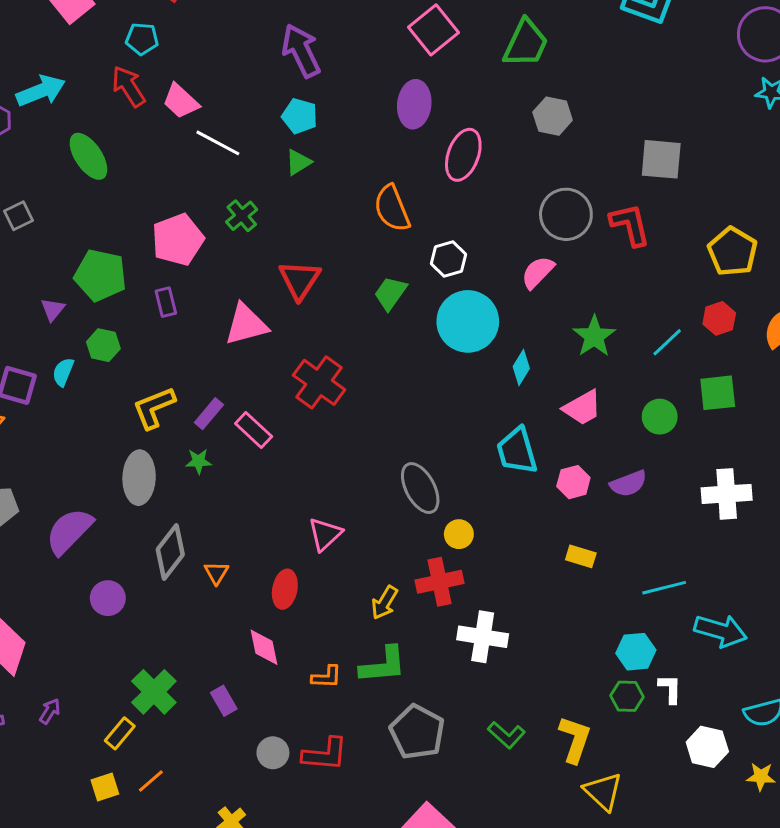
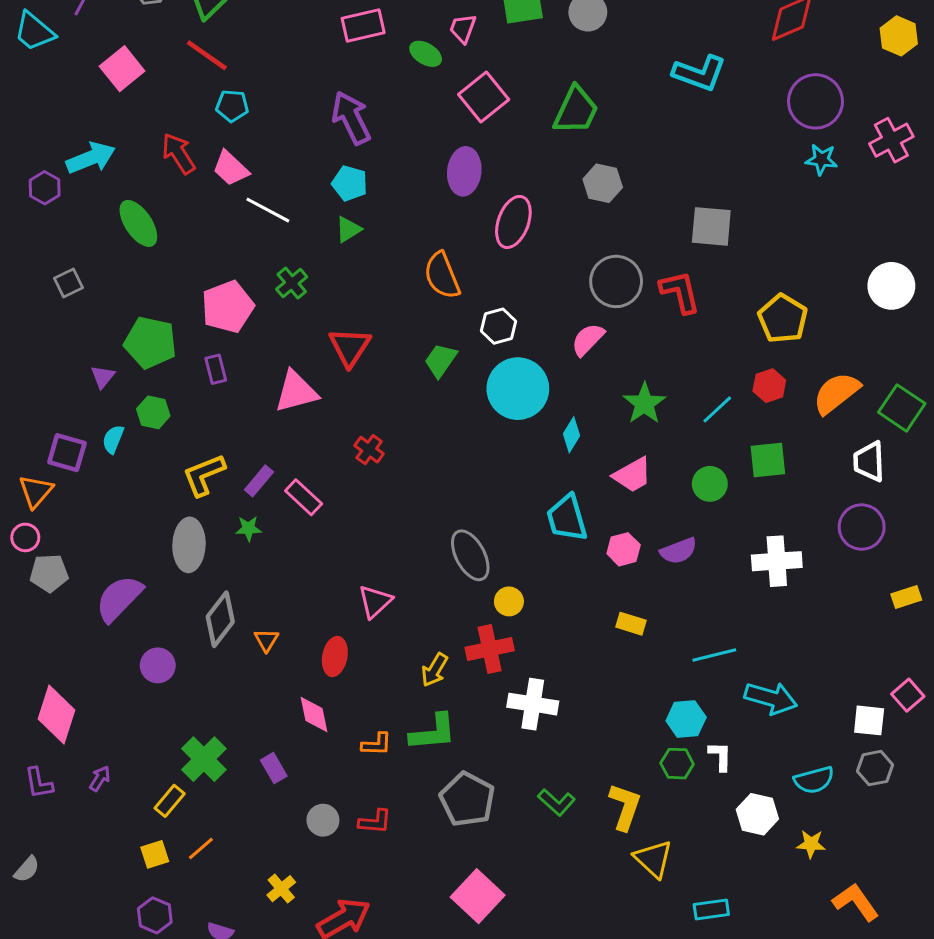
cyan pentagon: (142, 39) -> (232, 106), moved
red cross: (319, 382) -> (369, 450), size x0.6
red L-shape: (325, 754) -> (375, 822), size x0.7

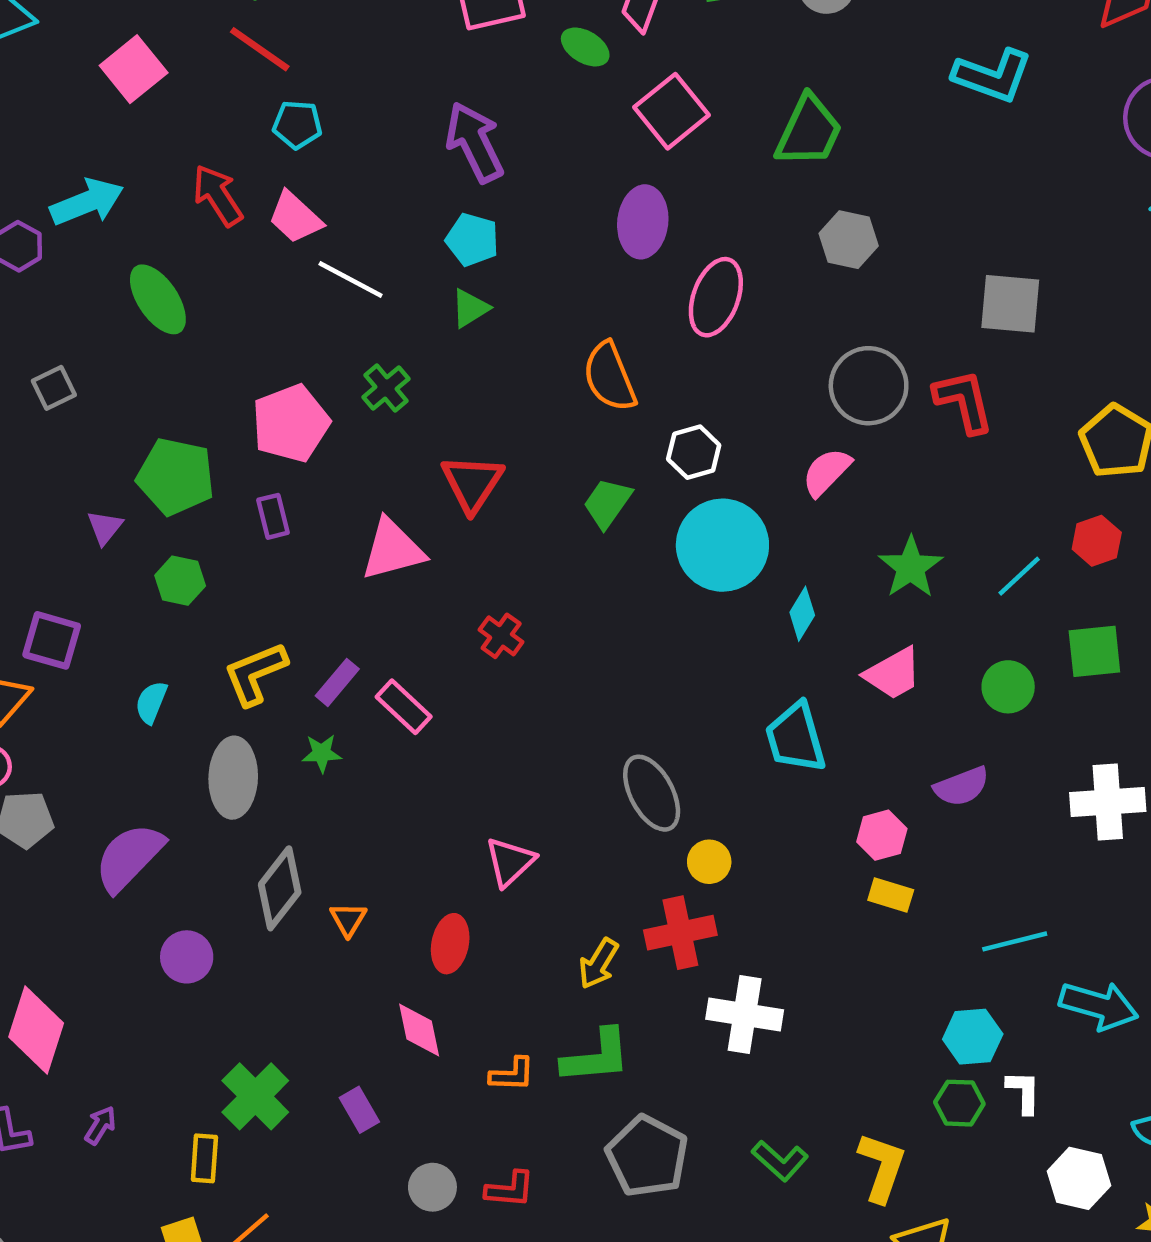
cyan semicircle: (113, 439) -> (151, 702), moved
pink hexagon: (624, 549) -> (882, 835), moved
yellow rectangle: (170, 801) -> (204, 1158), turned -36

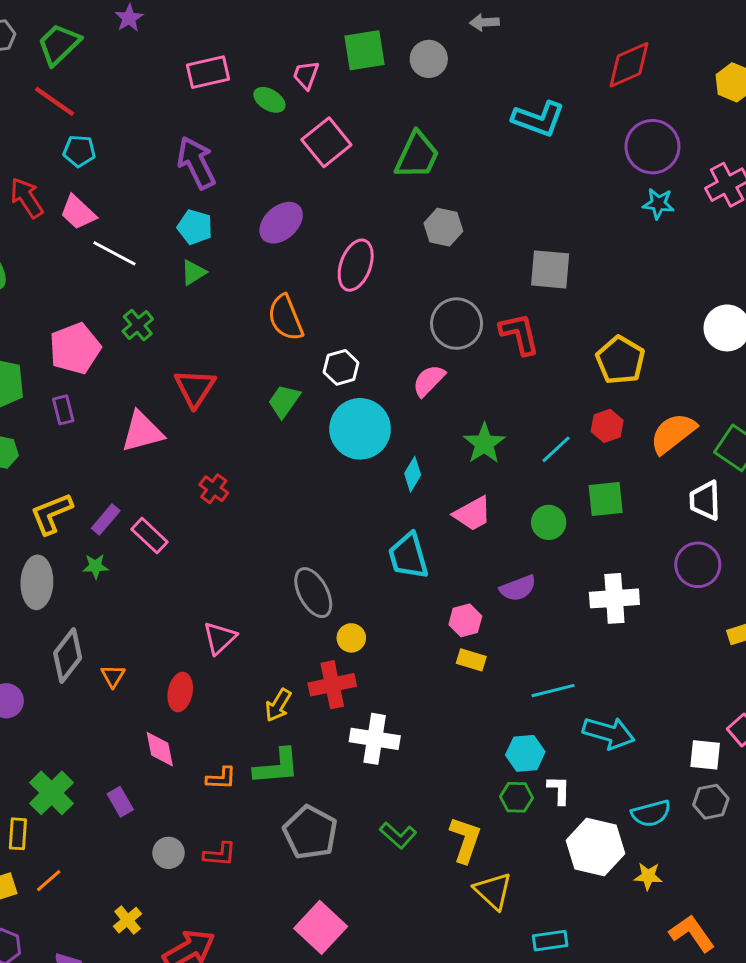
purple ellipse: (643, 222) -> (281, 223), moved, turned 42
white hexagon: (1079, 1178) -> (595, 847), size x1.4

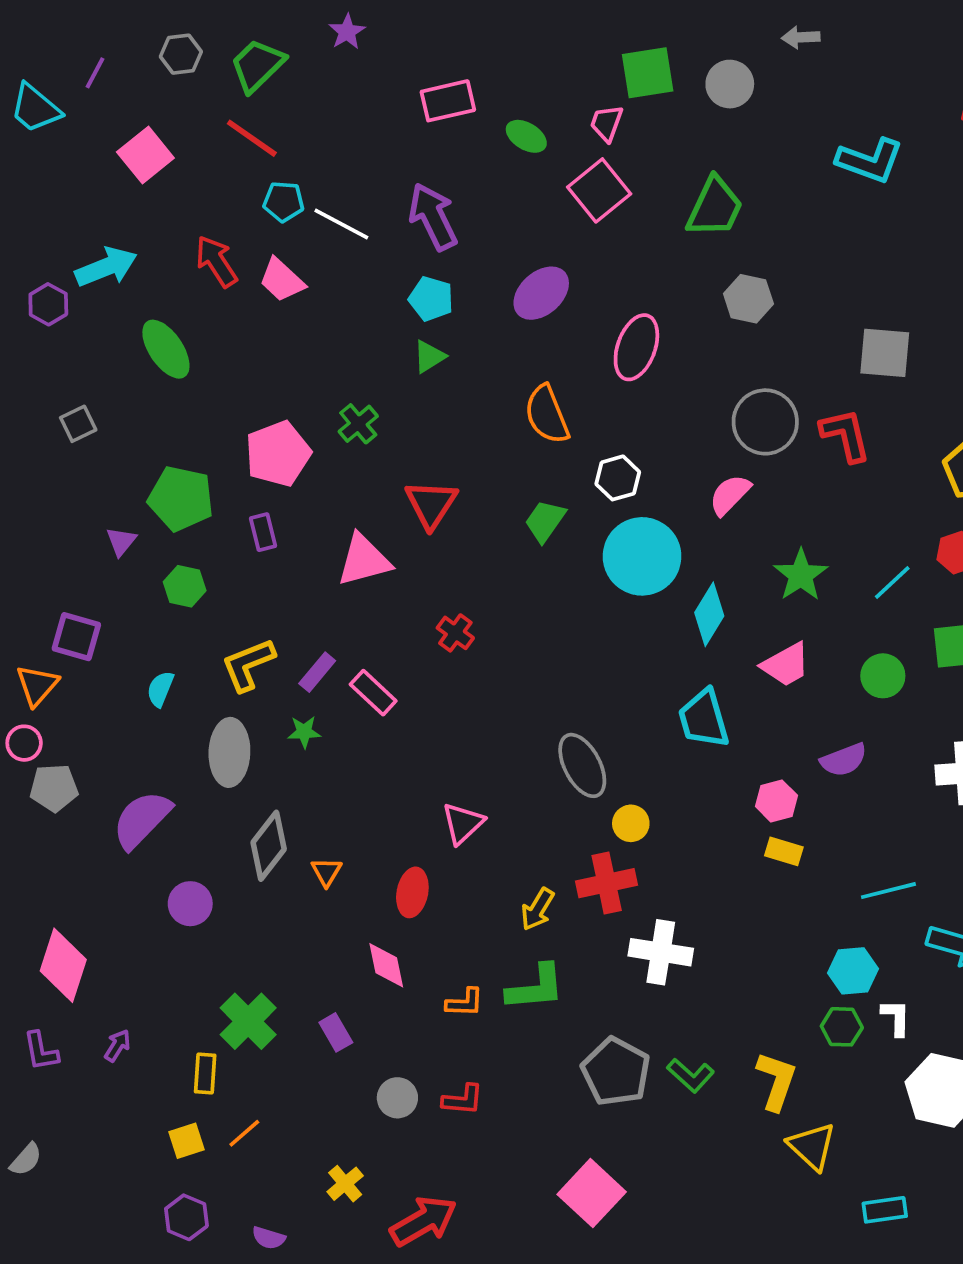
pink trapezoid: (306, 75) -> (607, 123), moved
white line: (114, 253) -> (341, 224), moved
cyan diamond: (413, 474) -> (709, 614), size x1.4
gray pentagon: (310, 832) -> (616, 1072), moved

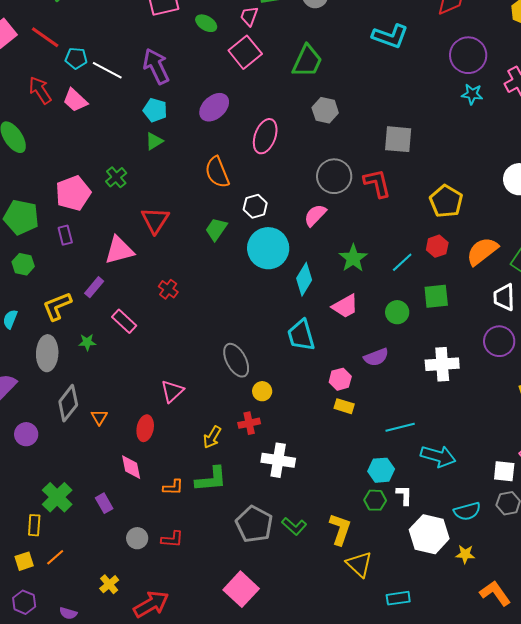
red line: (252, 138) -> (45, 37), moved
purple rectangle: (317, 672) -> (94, 287), moved
red cross: (607, 883) -> (249, 423), size x0.7

